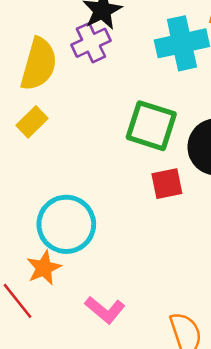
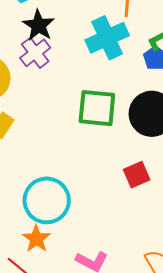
red square: (167, 184) -> (137, 175), moved

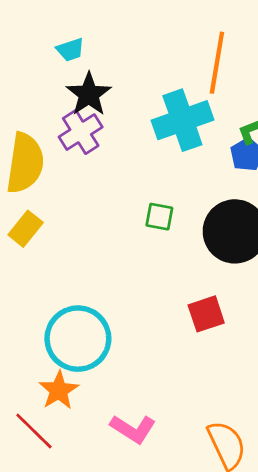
green square: (97, 108) -> (159, 217), size x0.5

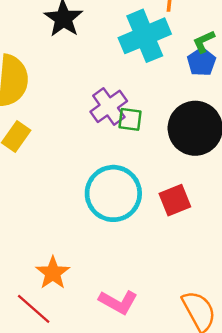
purple cross: (81, 132) -> (109, 106), moved
cyan circle: (78, 339) -> (113, 193), moved

